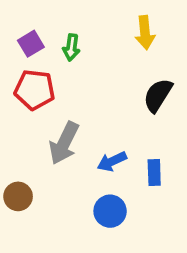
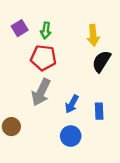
yellow arrow: (145, 33) -> (93, 35), moved
red pentagon: (35, 90) -> (43, 58), moved
blue arrow: (112, 161) -> (72, 104), turned -36

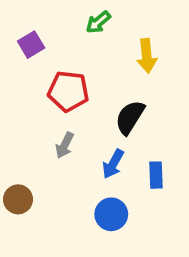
green arrow: (46, 31) -> (98, 22), moved, turned 42
black semicircle: (101, 61) -> (130, 117), moved
gray arrow: (41, 92) -> (65, 145), size x0.6

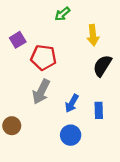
purple square: (31, 45) -> (18, 40), moved
black semicircle: (130, 117) -> (102, 66), moved
gray arrow: (65, 145) -> (41, 92), size x1.5

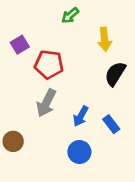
blue rectangle: (99, 110) -> (111, 124), turned -35

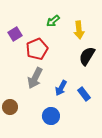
green arrow: (70, 15) -> (53, 21), moved
red pentagon: (49, 64) -> (37, 49), turned -30
blue circle: (79, 152) -> (51, 116), moved

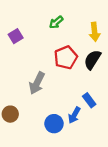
yellow arrow: (79, 30) -> (95, 32), moved
red pentagon: (37, 49) -> (66, 57), moved
blue arrow: (61, 88) -> (74, 115), moved

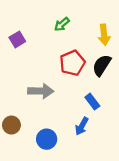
gray arrow: (37, 83) -> (41, 91), turned -115
blue rectangle: (89, 100) -> (92, 102), moved
blue circle: (54, 124) -> (47, 139), moved

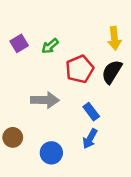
green arrow: (62, 24) -> (50, 46), moved
blue rectangle: (92, 102) -> (91, 112), moved

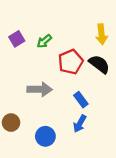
black semicircle: (112, 72) -> (99, 64), turned 95

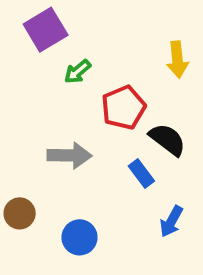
purple square: (17, 39) -> (46, 30), moved, size x1.5
black semicircle: (99, 64) -> (167, 139), moved
blue arrow: (80, 124) -> (171, 221), moved

